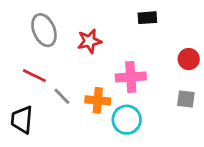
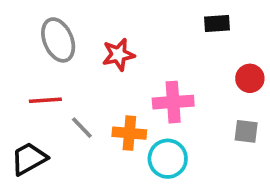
black rectangle: (147, 18) -> (217, 24), moved
red line: (34, 76) -> (45, 100), turned -30
black trapezoid: (22, 120) -> (29, 159), turned 56

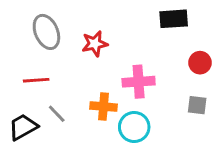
black rectangle: (217, 24) -> (174, 19), size x1.4
gray line: (82, 128) -> (57, 114), moved

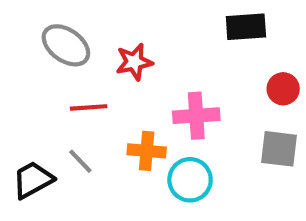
gray ellipse: (46, 32) -> (66, 45), turned -32
red line: (36, 80) -> (89, 107), moved
gray square: (197, 105) -> (279, 149), size x1.4

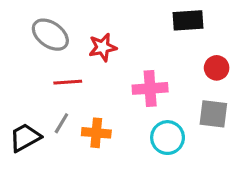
orange cross: (147, 151) -> (96, 133), moved
gray line: (80, 161) -> (61, 123), turned 75
cyan circle: (190, 180) -> (168, 138), moved

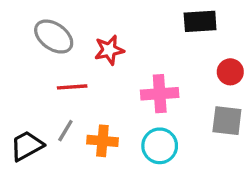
cyan circle: (168, 138) -> (160, 146), moved

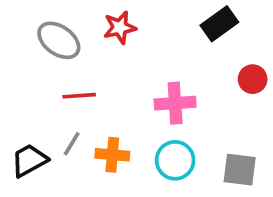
black rectangle: (200, 21) -> (219, 24), turned -32
red star: (109, 50) -> (120, 27), moved
gray square: (227, 121) -> (240, 170), moved

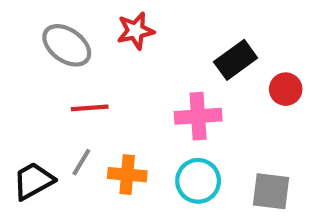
black rectangle: (219, 24) -> (236, 60), moved

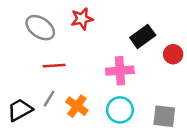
orange cross: (127, 175) -> (77, 106), turned 30

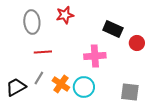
gray ellipse: (40, 28) -> (32, 22), turned 50
black rectangle: (143, 36) -> (113, 29), turned 60
cyan circle: (120, 110) -> (84, 87), moved

